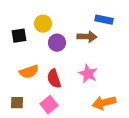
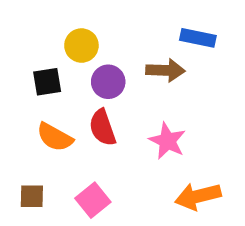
black square: (19, 36) -> (47, 82), moved
orange semicircle: (29, 72) -> (55, 137), turned 48
red semicircle: (54, 79) -> (102, 128), moved

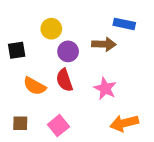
black square: (47, 82) -> (17, 50), moved

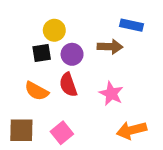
black square: (17, 50) -> (42, 53), moved
brown square: (20, 123) -> (21, 130), size x1.5

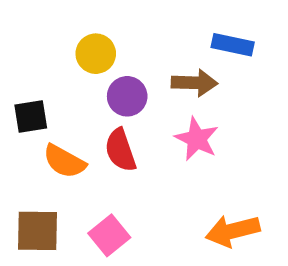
black square: (42, 53) -> (31, 116), moved
pink star: (111, 94) -> (197, 139), moved

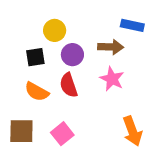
black square: (31, 116) -> (35, 57), moved
orange arrow: (233, 231) -> (132, 131), turned -96

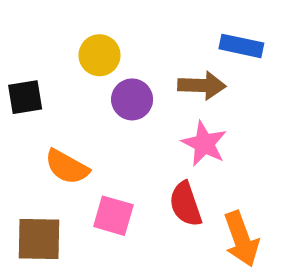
black square: (35, 57) -> (25, 97), moved
red semicircle: (69, 85) -> (186, 204), moved
pink square: (62, 134) -> (113, 216), moved, turned -35

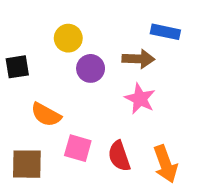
red semicircle: (186, 204) -> (119, 156), moved

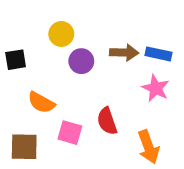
blue rectangle: (165, 32) -> (158, 54), moved
pink star: (140, 99) -> (156, 88), moved
red semicircle: (119, 156) -> (107, 121), moved

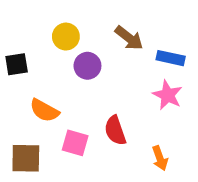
brown arrow: (124, 53) -> (129, 38), moved, turned 36
orange arrow: (148, 147) -> (160, 158), size x0.7

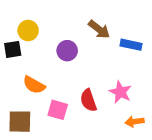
yellow circle: (66, 37) -> (28, 31), moved
pink star: (168, 95) -> (120, 92), moved
orange arrow: (160, 158) -> (135, 122), moved, turned 102

